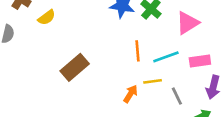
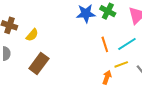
brown rectangle: (75, 67) -> (39, 64), moved

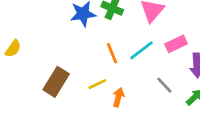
brown rectangle: (39, 64) -> (56, 82), moved
yellow line: (121, 64) -> (97, 84), moved

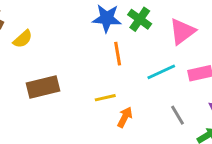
orange line: (112, 53) -> (118, 54), moved
brown rectangle: (56, 82) -> (43, 87), moved, turned 32

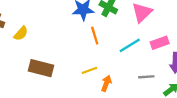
brown rectangle: (43, 87) -> (41, 68), turned 35
gray line: (177, 115) -> (146, 77), turned -56

